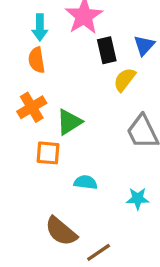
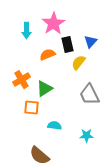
orange semicircle: (37, 60) -> (47, 55), moved, turned 77

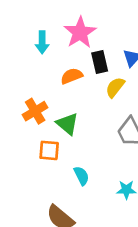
green triangle: (44, 89) -> (67, 124), turned -48
cyan semicircle: (54, 126) -> (81, 176), turned 56

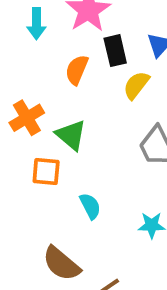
orange semicircle: (72, 76) -> (77, 70), turned -45

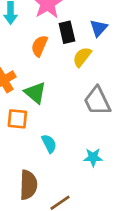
brown semicircle: (61, 264) -> (28, 185), turned -128

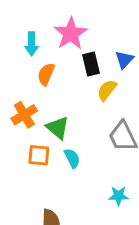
orange semicircle: (39, 46) -> (46, 74), moved
cyan semicircle: (49, 144) -> (72, 158), moved

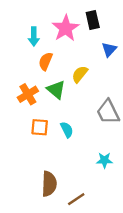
black rectangle: (91, 64) -> (93, 20), moved
yellow semicircle: (107, 90) -> (80, 74), moved
green triangle: (58, 128) -> (56, 90), moved

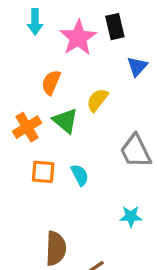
cyan arrow: (34, 37) -> (35, 22), moved

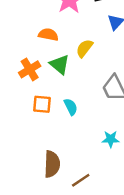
orange semicircle: (51, 82) -> (48, 35), turned 78

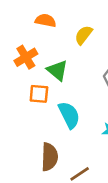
green triangle: (60, 64) -> (57, 70), moved
cyan semicircle: (71, 107) -> (69, 115), moved, size x1.5

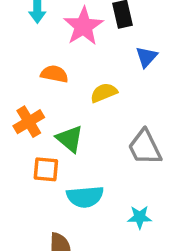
yellow semicircle: (84, 35) -> (104, 93), turned 30
cyan semicircle: (69, 115) -> (85, 197), turned 112

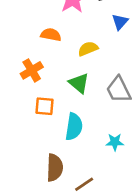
green triangle: (70, 139) -> (79, 83), moved
cyan semicircle: (85, 197) -> (74, 127), turned -76

